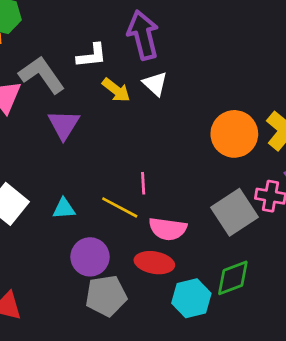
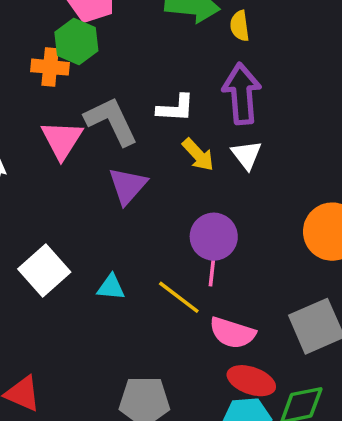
purple circle: (90, 257) -> (214, 237), moved
red ellipse: (154, 263) -> (251, 381), moved

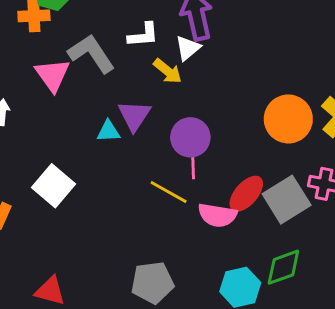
white triangle: (247, 155) -> (188, 48), moved, turned 36
purple triangle: (128, 186) -> (134, 116), moved
cyan triangle: (111, 287) -> (108, 131), moved
red ellipse: (251, 381) -> (246, 194), moved, turned -60

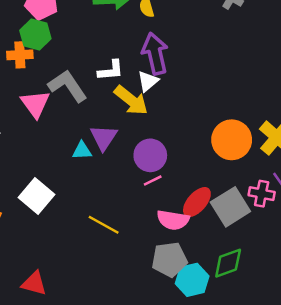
yellow arrow: (168, 71) -> (131, 100), size x1.4
pink line: (193, 168) -> (153, 180), turned 66
yellow line: (169, 192) -> (104, 225), moved
gray pentagon: (152, 283) -> (169, 259), moved

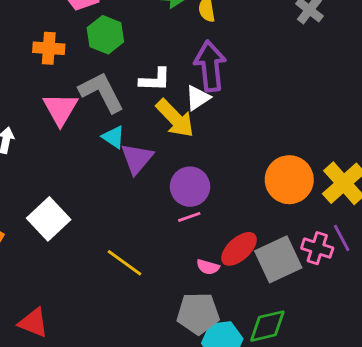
green hexagon: (35, 34) -> (105, 35), moved
cyan triangle: (82, 151) -> (113, 137), moved, turned 30
pink semicircle: (173, 220) -> (208, 267), size x0.6

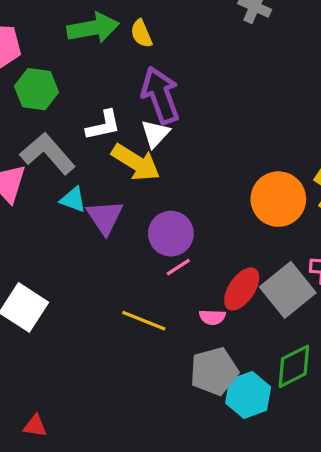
yellow line: (124, 263) -> (144, 321), moved
red triangle: (33, 323) -> (35, 426), size x0.7

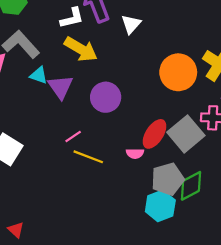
white L-shape: (103, 125) -> (72, 18), moved
white triangle: (155, 134) -> (131, 24), moved
pink line: (178, 267) -> (73, 137), moved
gray pentagon: (214, 371) -> (168, 179), moved
red triangle: (35, 426) -> (16, 230), turned 35

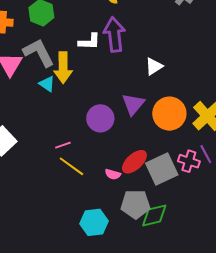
white triangle: (131, 24) -> (154, 66), moved
yellow arrow: (81, 49) -> (63, 68), moved, turned 44
purple triangle: (60, 87) -> (133, 104), moved
cyan hexagon: (160, 206) -> (94, 222), moved

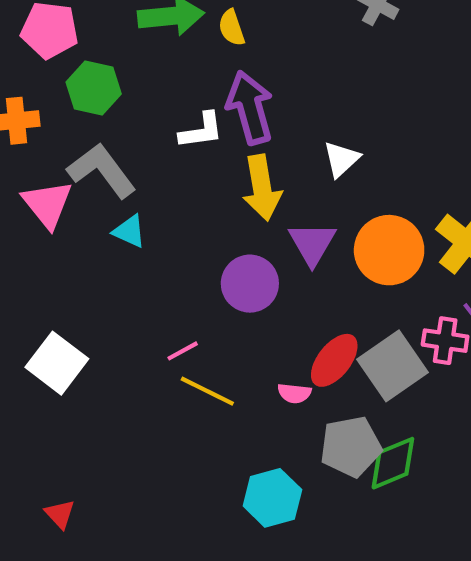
yellow arrow: (63, 68) -> (262, 188), moved

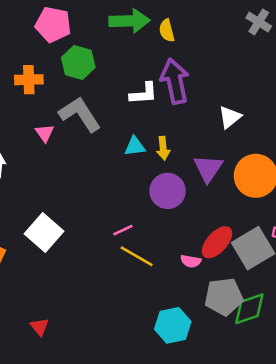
yellow arrow: (262, 188) -> (163, 148), moved, size x0.6
pink triangle: (47, 204) -> (45, 133), size x0.6
cyan triangle: (129, 231) -> (135, 146), moved, turned -35

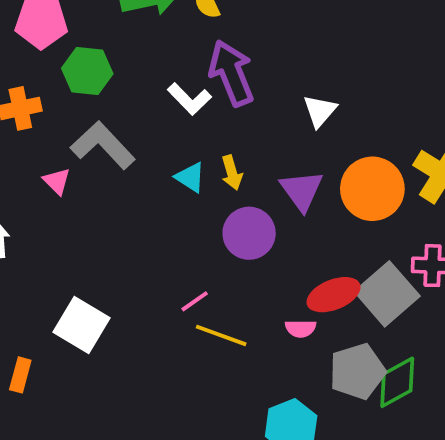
white L-shape: (144, 93) -> (189, 99), turned 60
cyan triangle: (135, 146) -> (190, 177), turned 50
red ellipse: (217, 242) -> (334, 295), turned 36

